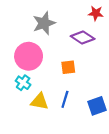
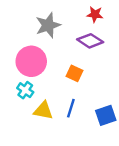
red star: (96, 13) -> (95, 14), moved
orange square: (68, 67) -> (74, 73), turned 32

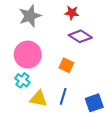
red star: (95, 14) -> (72, 13), moved
gray star: (48, 25) -> (30, 16), moved

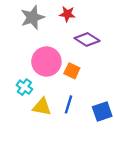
red star: (72, 13) -> (67, 14), moved
pink circle: (28, 55) -> (46, 62), moved

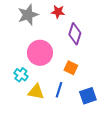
purple diamond: (87, 39) -> (75, 34), turned 75
orange square: (72, 71) -> (71, 68), moved

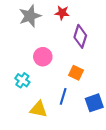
pink circle: (40, 53) -> (43, 57), size x0.7
yellow triangle: (36, 92) -> (38, 109), moved

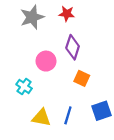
purple diamond: (80, 36) -> (73, 47), moved
blue line: (63, 96) -> (68, 115), moved

